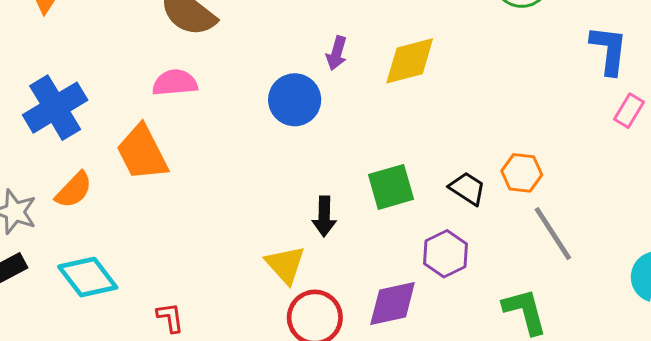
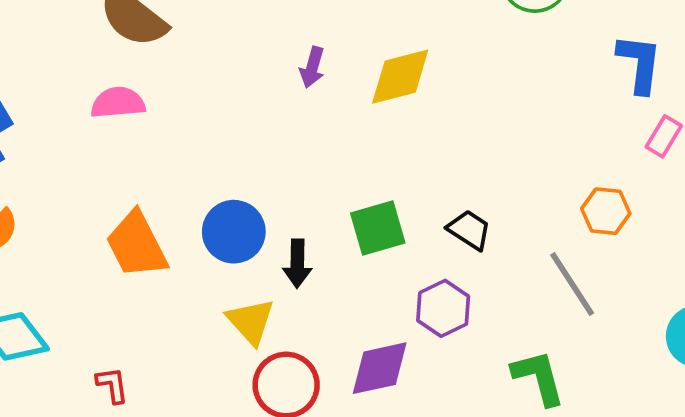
blue circle: (295, 100) -> (234, 232), moved
orange trapezoid: (142, 153) -> (137, 245), moved
orange hexagon: (522, 173) -> (606, 211), moved

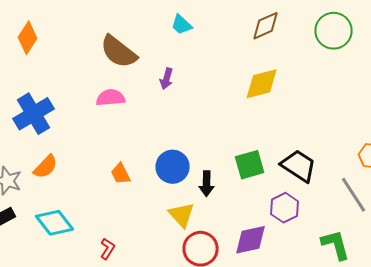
purple arrow: (312, 67) -> (167, 79), moved
black trapezoid: (469, 230) -> (299, 166), size x1.5
orange trapezoid: (137, 245) -> (121, 174), size x0.6
red L-shape: (112, 385) -> (108, 249), turned 40

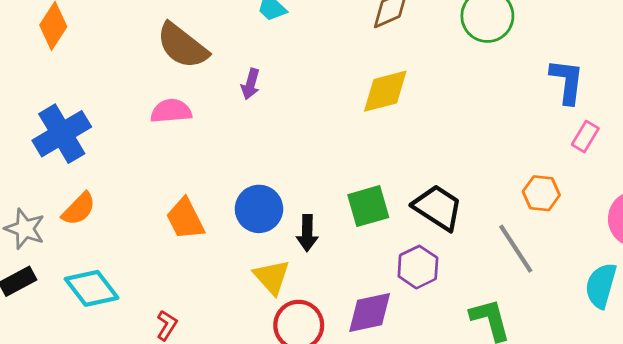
orange trapezoid: (121, 174) -> (185, 219), size x1.4

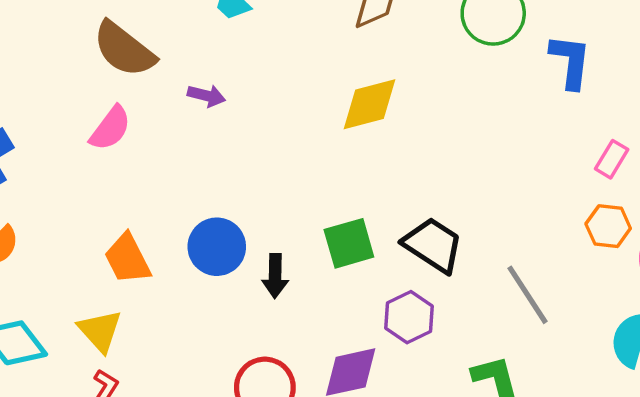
blue L-shape: (567, 81) -> (570, 61), moved
purple arrow: (250, 84) -> (206, 96), turned -92
pink semicircle: (171, 111) -> (110, 128), turned 132
orange hexagon: (541, 193) -> (608, 226), moved
yellow triangle: (272, 277) -> (100, 331), moved

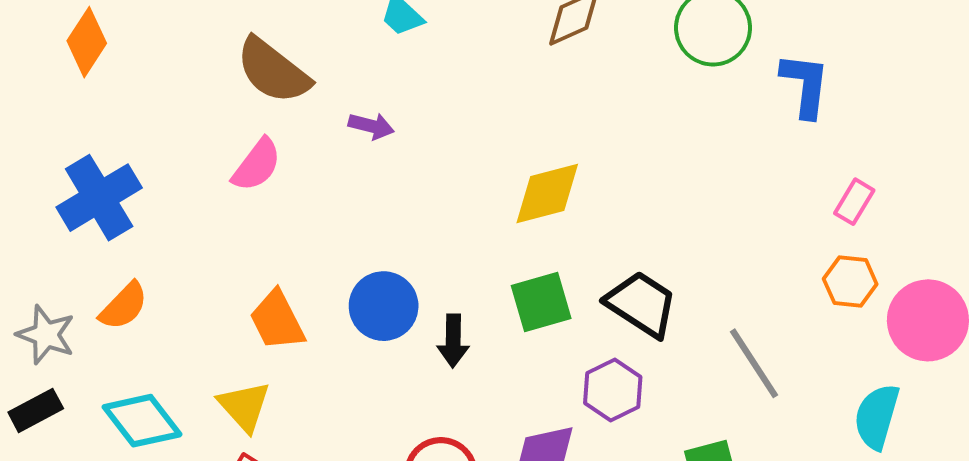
yellow diamond: (370, 104) -> (547, 193), moved

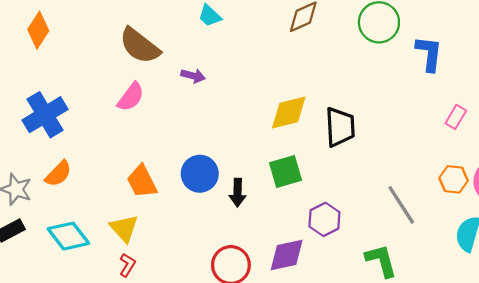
orange hexagon: (850, 281) -> (454, 179), moved
black trapezoid: (641, 304) -> (340, 127), moved, turned 54

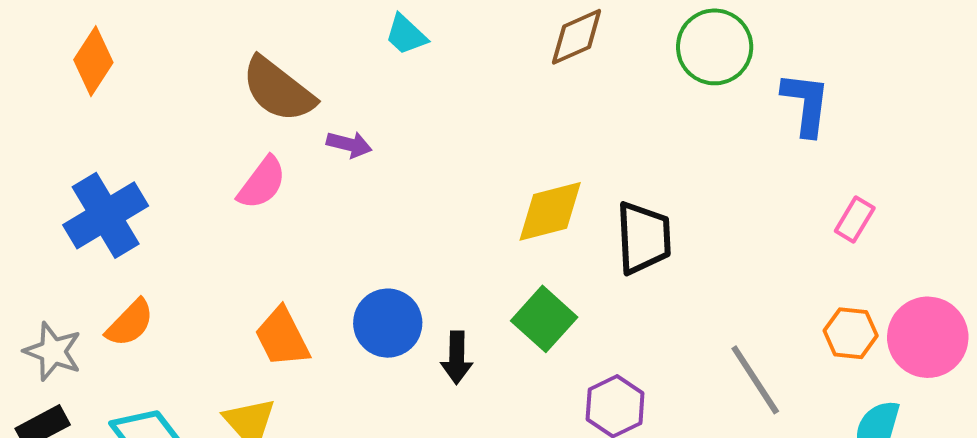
purple arrow: (193, 76) -> (349, 144), moved
green square: (285, 172) -> (544, 319), turned -32

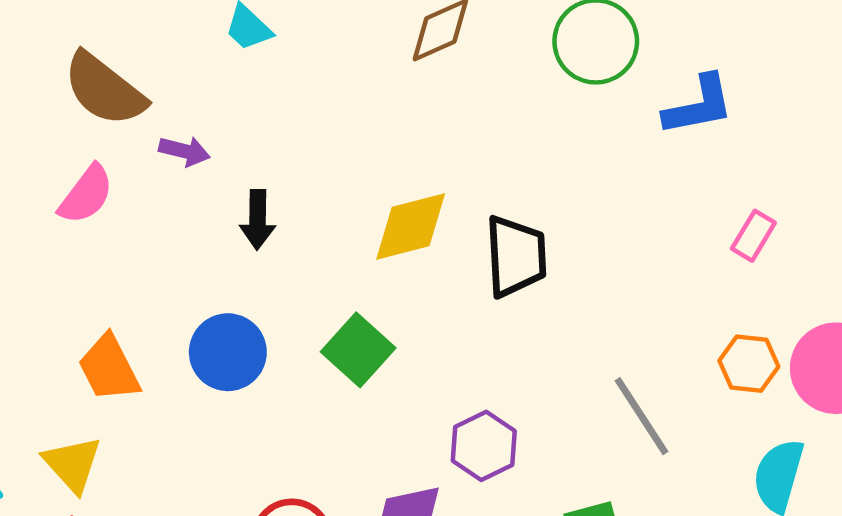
blue L-shape: (806, 104) -> (699, 105), turned 72
green square: (544, 319) -> (358, 350), moved
black arrow: (457, 358) -> (258, 220), moved

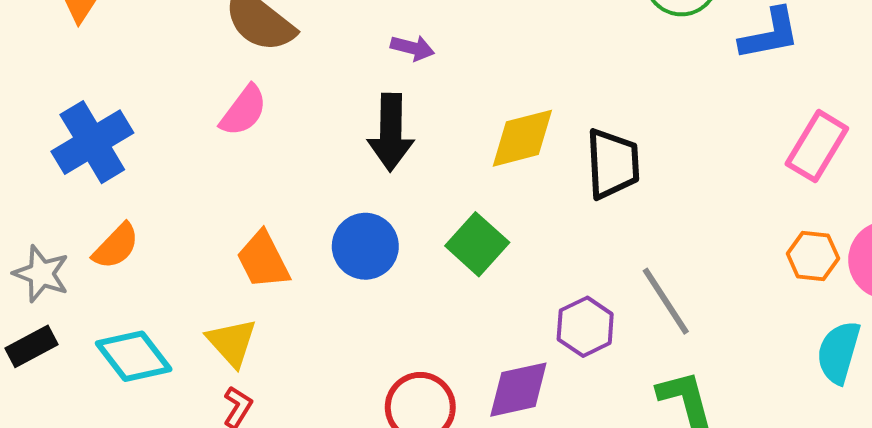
purple arrow: (184, 151) -> (412, 48), moved
black arrow: (258, 220) -> (391, 132), size x1.5
pink rectangle: (753, 236) -> (817, 146), size x1.6
gray line: (641, 416) -> (666, 301), moved

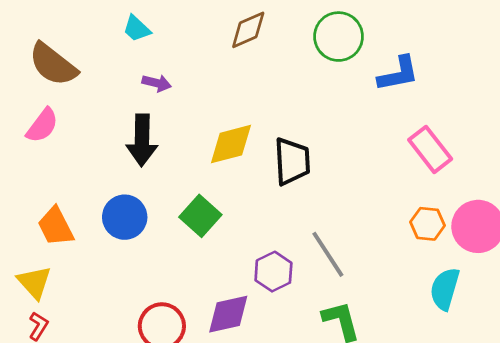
pink rectangle: (817, 146) -> (430, 149), turned -69

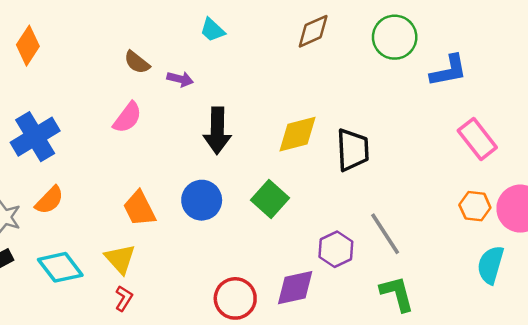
brown semicircle: (53, 64) -> (137, 62), size x0.6
purple arrow: (157, 83) -> (180, 79), moved

